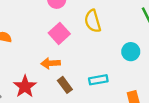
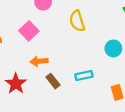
pink square: (59, 33) -> (29, 31), moved

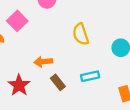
yellow semicircle: (77, 21) -> (81, 34), moved
pink square: (29, 31) -> (17, 21), moved

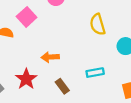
yellow semicircle: (81, 34) -> (98, 24), moved
brown rectangle: (58, 82) -> (62, 86), moved

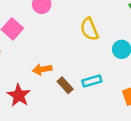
brown rectangle: (62, 86) -> (65, 85), moved

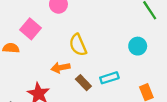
yellow semicircle: (89, 29) -> (78, 45), moved

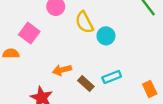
yellow semicircle: (78, 45) -> (84, 22), moved
cyan circle: (138, 46) -> (106, 36), moved

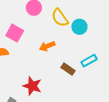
orange arrow: (62, 70) -> (47, 46), moved

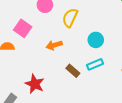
yellow semicircle: (60, 18) -> (70, 18), turned 54
cyan circle: (79, 27) -> (96, 40), moved

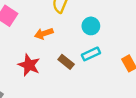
red star: (35, 84) -> (29, 65), moved

